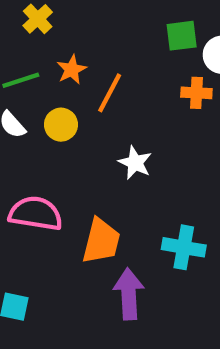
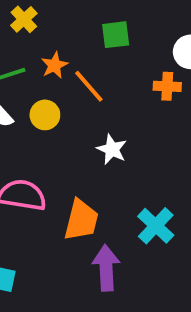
green square: (182, 36) -> (116, 35), moved
orange line: (110, 93) -> (89, 86), turned -69
cyan cross: (184, 247) -> (156, 226), turned 33

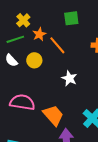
yellow cross: (24, 19) -> (23, 20), moved
orange trapezoid: (81, 220) -> (53, 115), turned -55

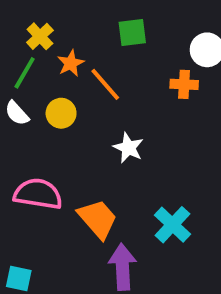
green line: (15, 39) -> (25, 73), turned -42

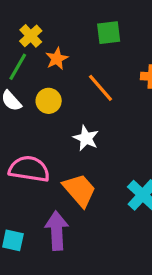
orange line: (105, 84) -> (101, 88), moved
white star: (128, 148) -> (86, 138), moved
purple arrow: (123, 267) -> (57, 231), moved

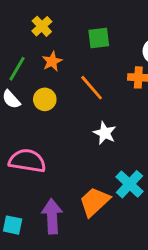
yellow cross: (31, 36) -> (42, 26), moved
white star: (86, 138) -> (105, 133), moved
orange trapezoid: (79, 190) -> (94, 202), moved, turned -92

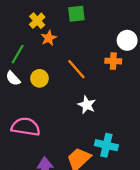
green square: (99, 38) -> (76, 14), moved
orange star: (52, 61) -> (49, 38), moved
cyan cross: (130, 184) -> (106, 145), turned -30

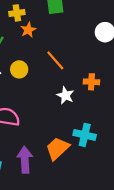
yellow cross: (37, 21) -> (17, 13), turned 35
orange cross: (113, 61) -> (91, 82), moved

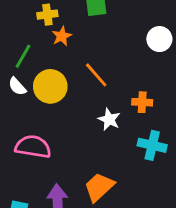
yellow circle: (19, 69) -> (50, 86), size x1.5
cyan cross: (85, 135) -> (152, 145), moved

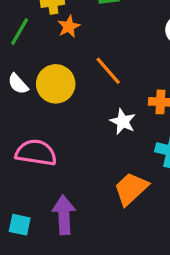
green line: (23, 56) -> (20, 31), moved
orange trapezoid: (99, 187) -> (131, 189), moved

